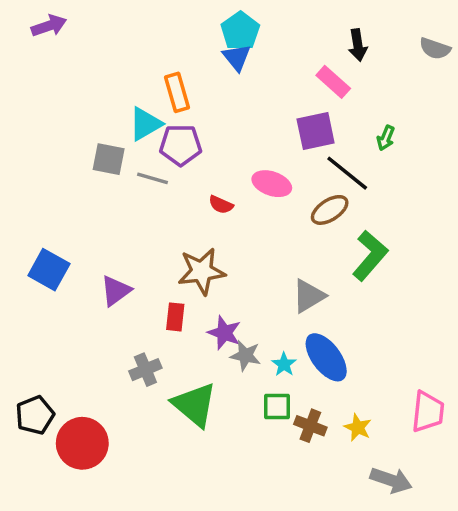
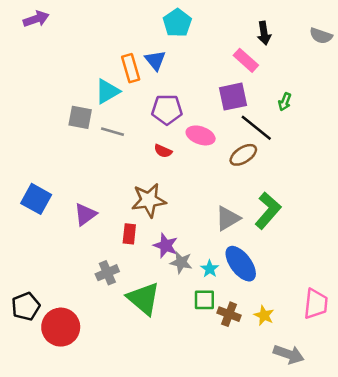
blue triangle: (237, 57) -> (155, 60), moved
purple pentagon: (181, 145) -> (167, 110), moved
green L-shape: (370, 256) -> (268, 211), moved

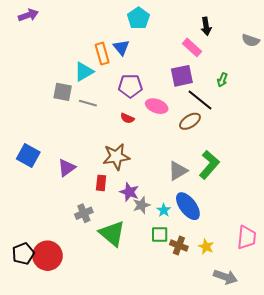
gray semicircle: (321, 36) -> (251, 40), moved
gray star: (181, 262) -> (141, 205), turned -30
black pentagon: (26, 306) -> (23, 254), moved

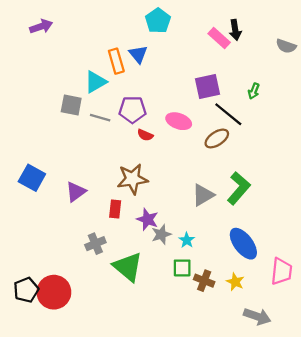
purple arrow: (28, 15) -> (41, 26), moved
pink rectangle: (192, 47) -> (219, 38), moved
purple pentagon: (130, 86) -> (132, 110), moved
blue ellipse: (188, 206) -> (243, 244), moved

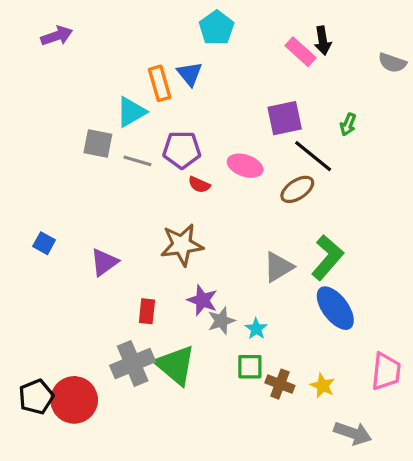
blue square: (32, 178) -> (44, 243), size x0.6
red rectangle: (115, 209) -> (147, 311), moved
gray cross: (95, 244) -> (133, 364), moved, size x1.5
blue ellipse: (243, 244) -> (335, 308), moved

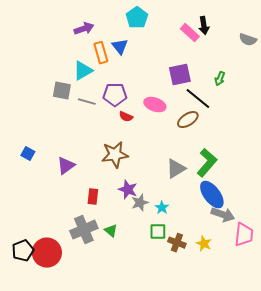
purple arrow: (57, 36) -> (84, 29), moved
green triangle: (175, 365) -> (111, 231), size x0.5
gray arrow: (353, 433) -> (223, 215), moved

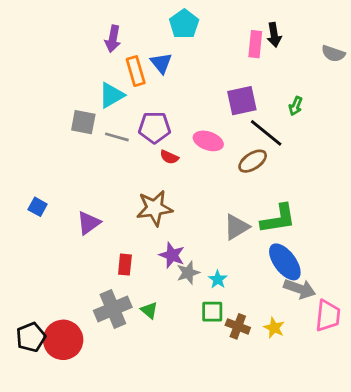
purple arrow: (84, 29) -> (113, 39), turned 120
pink rectangle: (190, 33) -> (255, 44), turned 54
green L-shape: (207, 163) -> (278, 219), turned 40

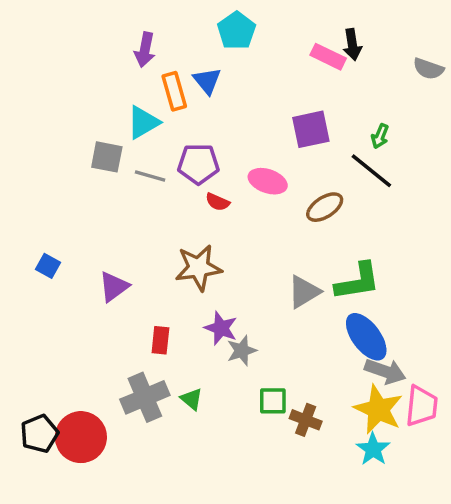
pink rectangle: (255, 44) -> (328, 57), turned -70
black line: (266, 133) -> (371, 171), moved
cyan star: (218, 279) -> (373, 449), moved, size x1.4
yellow star: (274, 328) -> (378, 409), moved, size x1.8

